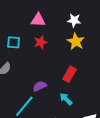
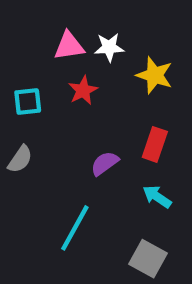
white star: (74, 20) -> (109, 47), moved
purple semicircle: (40, 86) -> (105, 163), moved

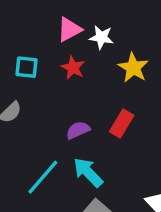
pink triangle: (69, 46) -> (69, 29), turned -32
red star: (83, 90) -> (73, 68), turned -30
cyan arrow: (157, 197) -> (88, 172), moved, size x1.4

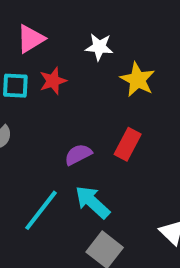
pink triangle: (69, 29) -> (31, 39), moved
red star: (73, 68) -> (53, 81), moved, turned 30

